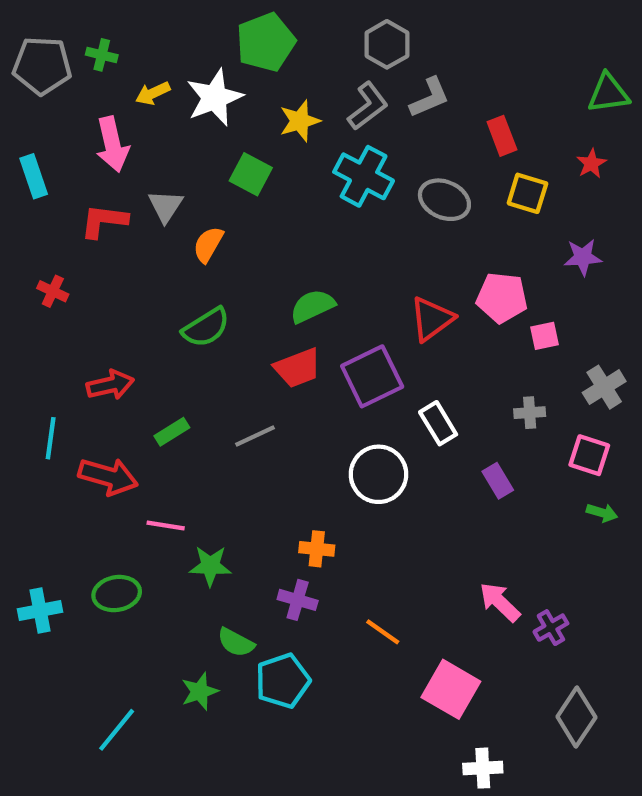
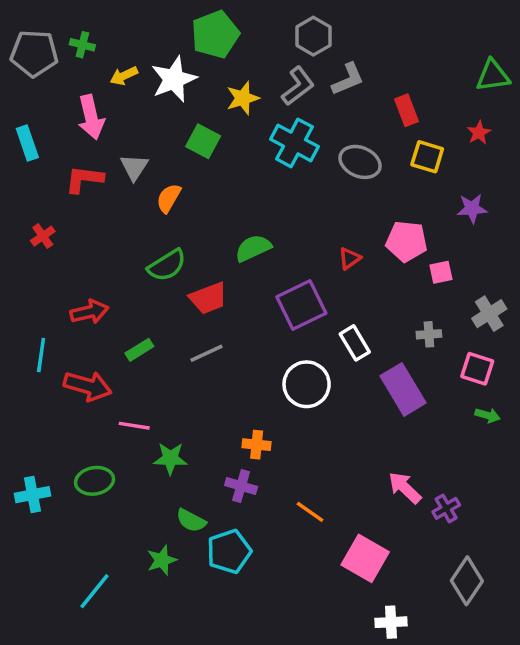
red cross: (53, 291) -> (43, 236), turned 30
red triangle: (432, 319) -> (350, 258), size x0.6
red trapezoid: (298, 368) -> (208, 298), moved
purple rectangle: (498, 481) -> (403, 389), size x1.8

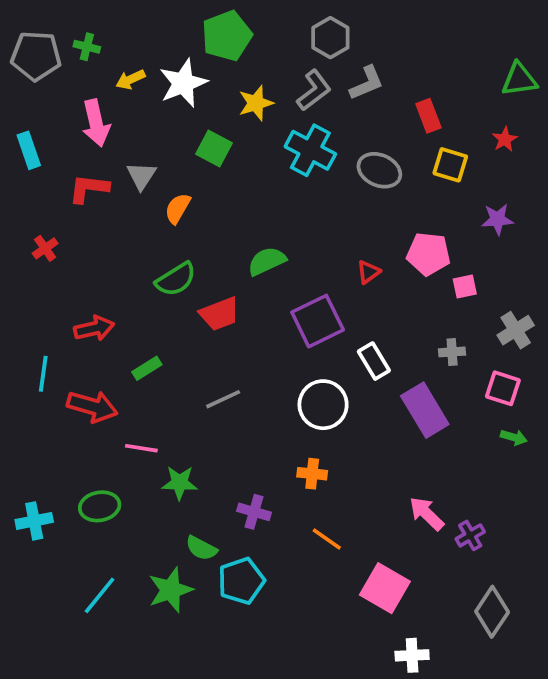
gray line: (207, 353) -> (223, 399), moved
orange cross: (257, 445) -> (312, 474), moved
green star: (162, 560) -> (170, 590), size x1.4
cyan line: (95, 591) -> (100, 595), moved

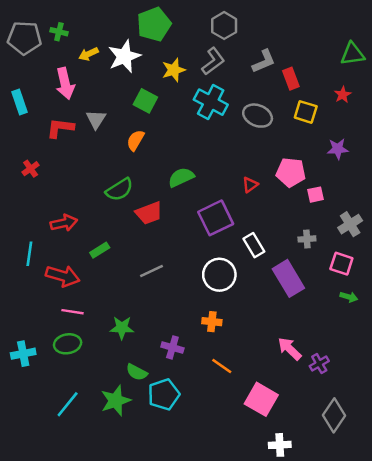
gray L-shape: (367, 83) -> (264, 61), moved
orange semicircle: (178, 208) -> (135, 140), moved
pink line: (141, 448) -> (73, 312), moved

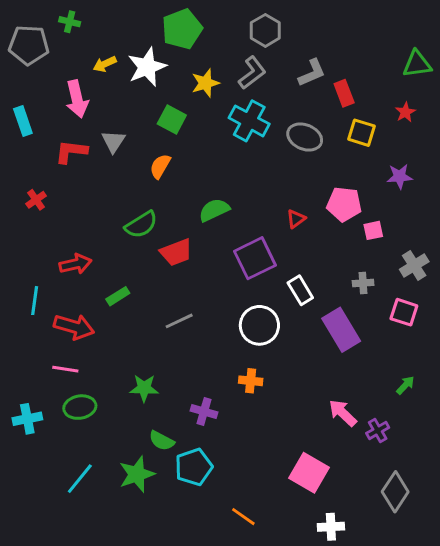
green cross: (59, 32) -> (70, 22), moved
green arrow: (349, 297) -> (405, 385), moved, turned -63
pink line: (73, 312) -> (65, 369), moved
orange line: (222, 366) -> (243, 517), moved

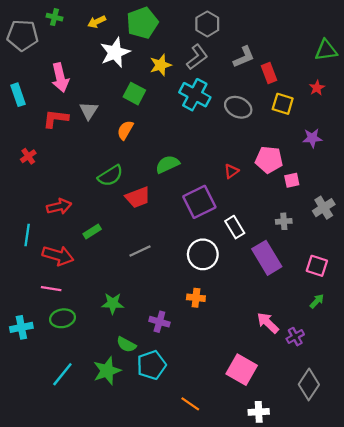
yellow arrow: (105, 64) -> (97, 22), moved
pink square: (404, 312) -> (317, 266), moved

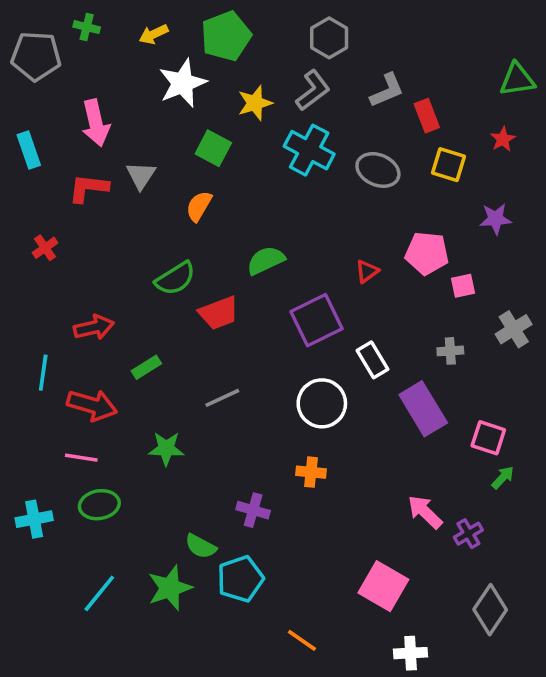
pink square: (317, 266) -> (488, 438), moved
green star: (113, 303) -> (166, 449), moved

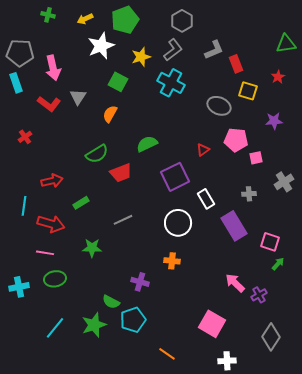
gray pentagon: (36, 56) -> (20, 53), moved
gray ellipse: (378, 170) -> (219, 106), moved
red L-shape: (88, 188) -> (49, 104), turned -150

